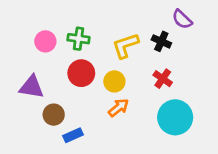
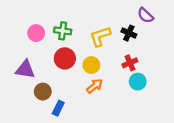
red cross: (163, 79) -> (130, 63), turned 32
cyan circle: (175, 117) -> (138, 82), moved, size x0.6
blue rectangle: (73, 135) -> (58, 108), turned -40

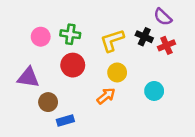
red cross: (130, 63) -> (166, 45), moved
yellow circle: (91, 65) -> (117, 72), moved
blue rectangle: (58, 108) -> (65, 121), turned 48

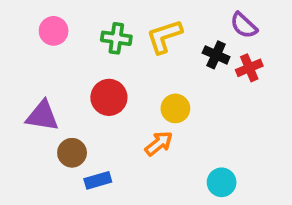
green cross: (70, 34) -> (116, 38), moved
pink circle: (41, 37) -> (54, 31), moved
yellow L-shape: (112, 40) -> (164, 36), moved
cyan circle: (154, 91) -> (222, 182), moved

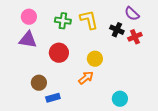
yellow L-shape: (164, 36) -> (89, 20), turned 95
purple triangle: (42, 116) -> (28, 40), moved

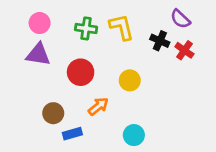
red cross: (135, 37) -> (184, 50), turned -32
orange arrow: (86, 78) -> (98, 106), moved
cyan circle: (120, 99) -> (134, 135), moved

